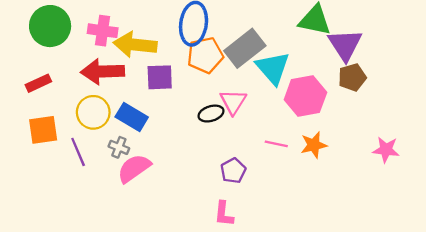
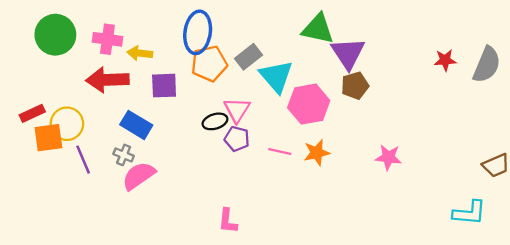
yellow arrow: (135, 45) -> (140, 53), size x0.6
gray rectangle: (245, 48) -> (249, 57), size x0.7
red rectangle: (38, 83) -> (32, 113), moved
yellow circle: (93, 112) -> (67, 124), moved
purple pentagon: (233, 171) -> (237, 139), moved, turned -30

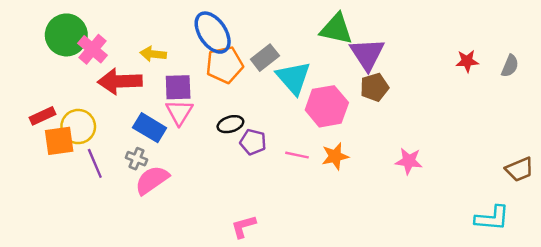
blue ellipse: (198, 32) -> (213, 33), turned -42
pink cross: (107, 39) -> (92, 49), moved, turned 32
gray semicircle: (487, 65) -> (510, 66), size x0.6
pink triangle: (237, 110) -> (179, 112), moved
pink L-shape: (228, 221) -> (244, 226), turned 68

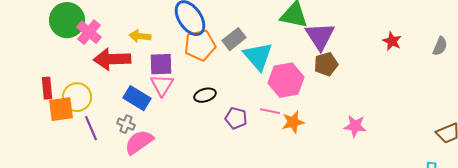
red star: (467, 61) -> (392, 41), moved, turned 30
red rectangle: (43, 116) -> (47, 88), turned -70
purple pentagon: (253, 142) -> (236, 118), moved
pink line: (297, 155) -> (270, 111), moved

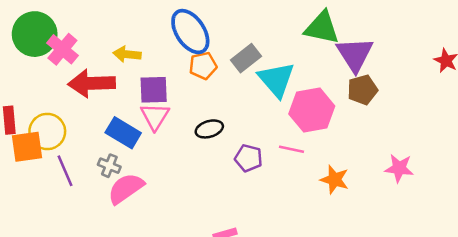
orange pentagon: (200, 45) -> (203, 66), size x0.7
orange star: (293, 122) -> (335, 180), moved, turned 30

